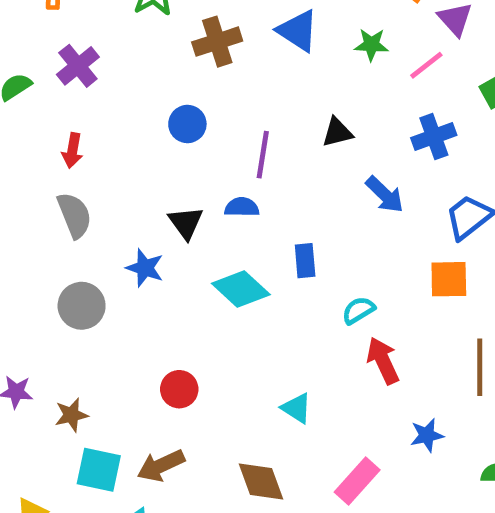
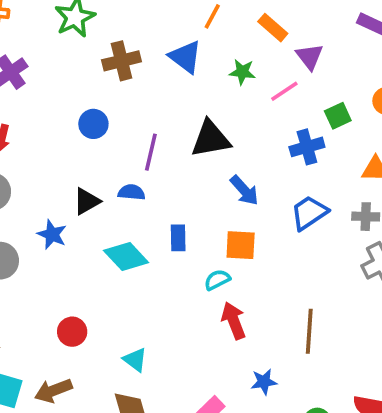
black triangle: (337, 132) -> (211, 139), size x1.6
blue cross: (434, 137) -> (307, 147), moved
black triangle: (186, 223) -> (87, 201), turned 32
orange square: (449, 279) -> (241, 245), moved
cyan triangle: (297, 408) -> (135, 360), moved

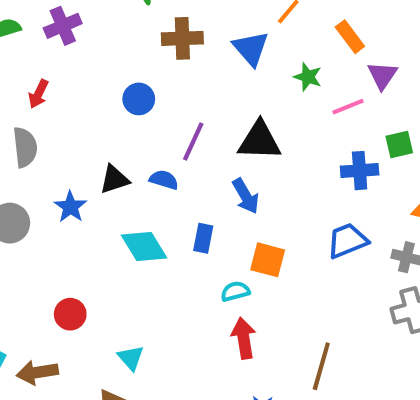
blue arrow: (244, 190) -> (246, 196), moved

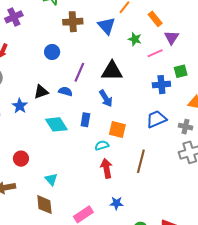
brown line: (321, 366) -> (141, 161), moved

